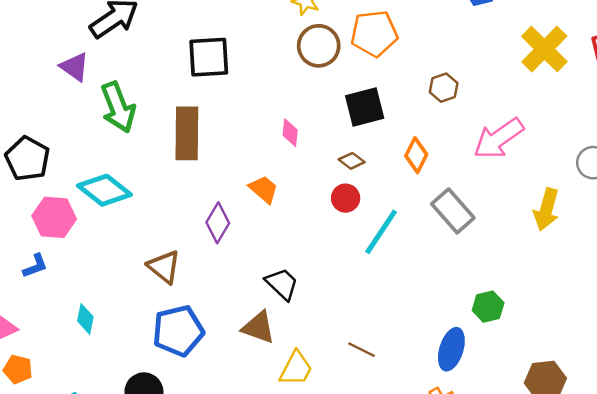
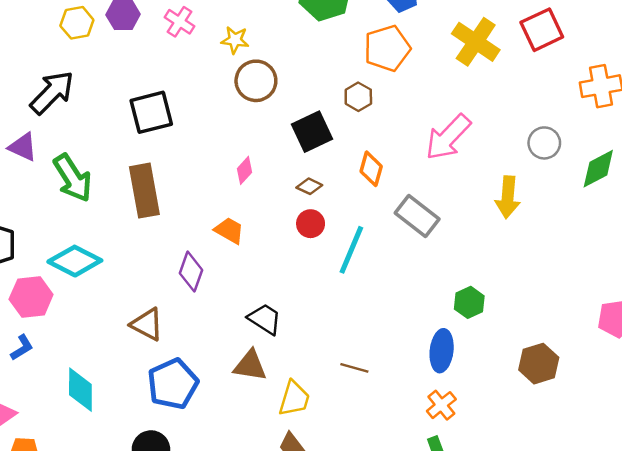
orange pentagon: (374, 34) -> (387, 48), moved
brown hexagon: (444, 88) -> (358, 97), moved
pink diamond: (290, 133) -> (244, 170), turned 48
cyan diamond: (85, 319) -> (80, 390), size x1.5

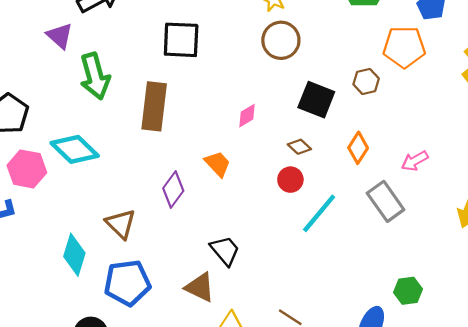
black square: (312, 132) -> (316, 100), turned 30
pink arrow: (448, 137) -> (415, 161), moved, size x0.6
cyan diamond: (80, 390) -> (74, 255), moved

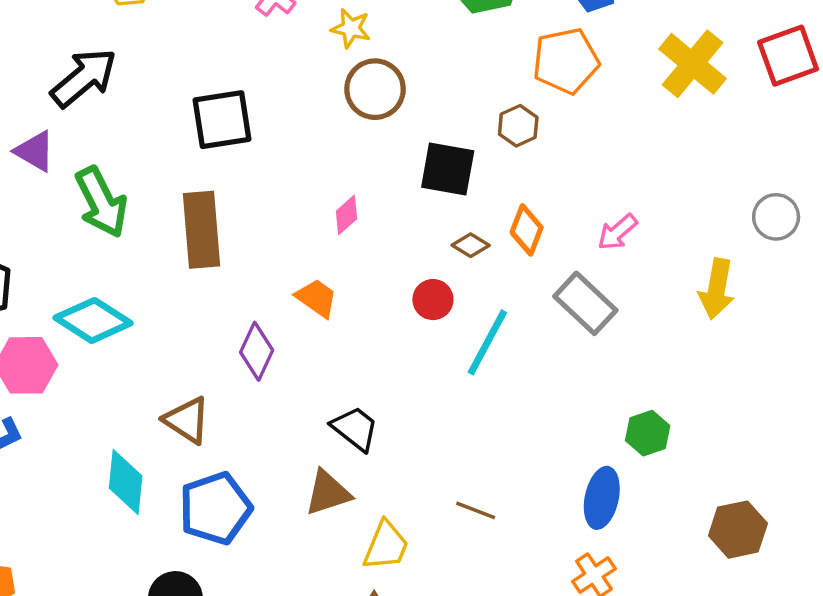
brown diamond: (299, 147) -> (471, 245), moved
brown triangle: (200, 287) -> (328, 493), turned -32

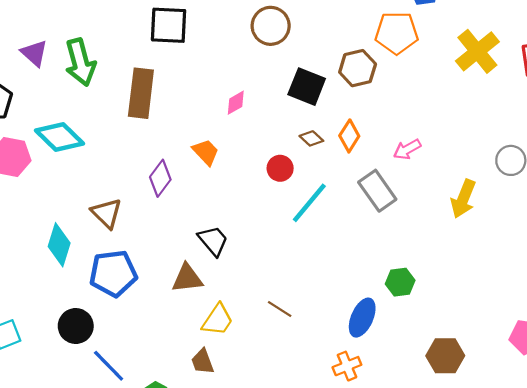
brown hexagon: (518, 126) -> (358, 68), size x1.4
purple triangle: (35, 151) -> (34, 53), moved

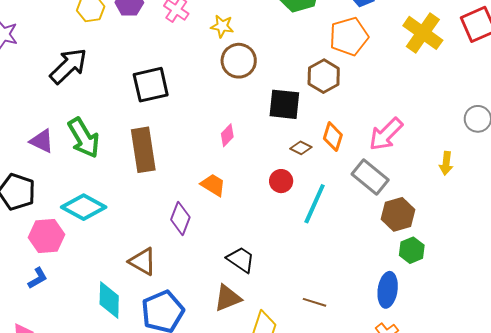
pink arrow: (407, 149) -> (386, 134), size x1.5
yellow arrow: (463, 199) -> (446, 163), size x0.7
brown hexagon: (445, 356) -> (398, 214), moved

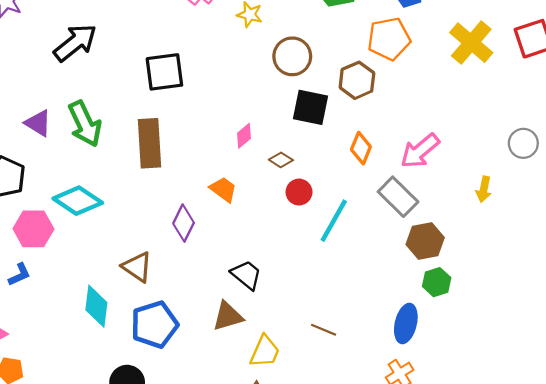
brown circle: (239, 61) -> (292, 56), moved
brown diamond: (301, 148) -> (281, 160), moved

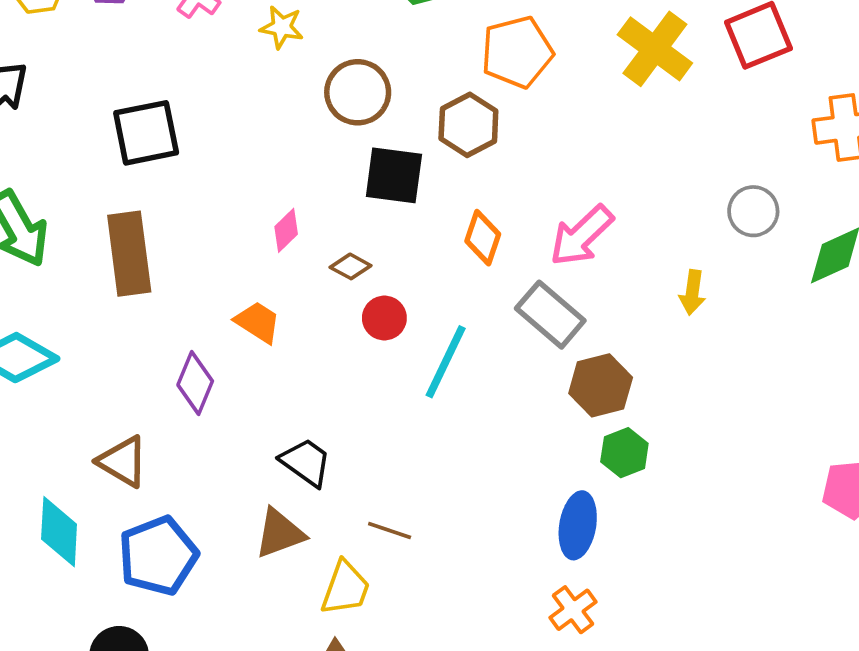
brown line: (324, 330) -> (390, 530), moved

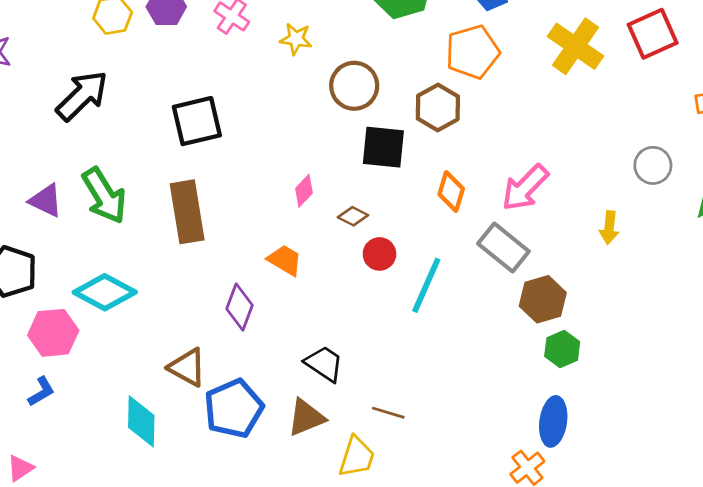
blue ellipse: (578, 525) -> (553, 421), moved
blue pentagon: (158, 556) -> (234, 409), moved

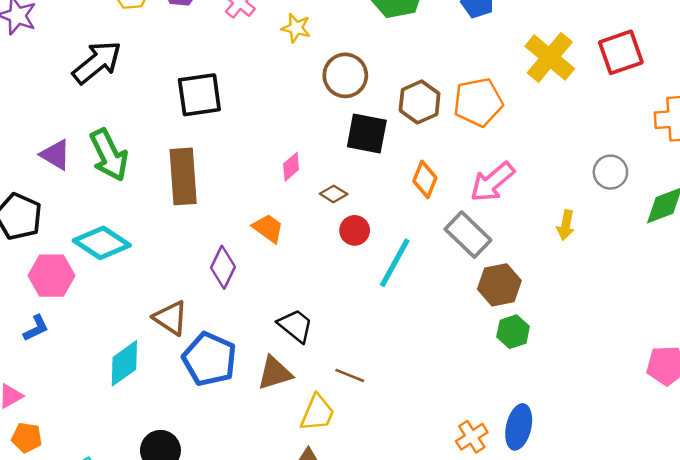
orange pentagon: (472, 52) -> (478, 102), moved
blue pentagon: (234, 409) -> (210, 359), turned -30
cyan diamond: (141, 421) -> (124, 363), turned 48
blue ellipse: (553, 421) -> (519, 427), moved

